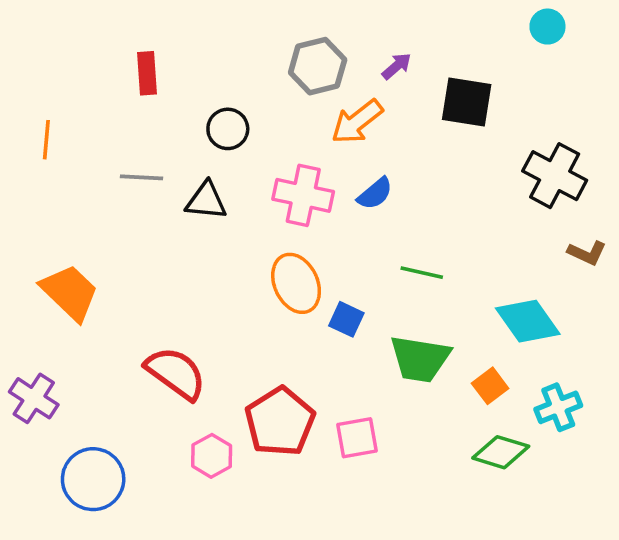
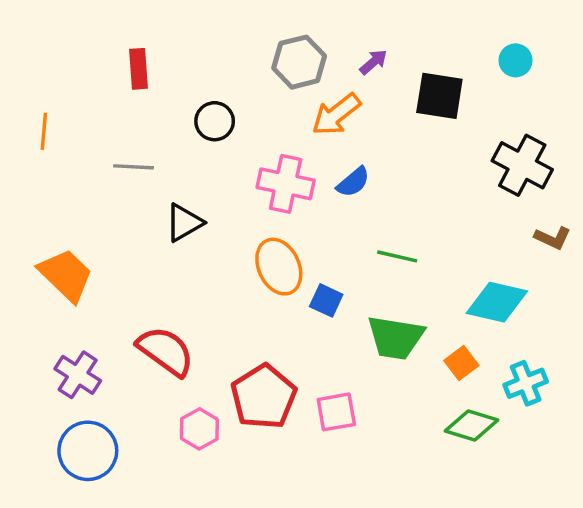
cyan circle: (547, 27) -> (515, 60), moved
black triangle: (206, 201) -> (184, 223), moved, turned -36
cyan diamond: (528, 321) -> (497, 302), turned -42
purple cross: (34, 398) -> (78, 375), moved

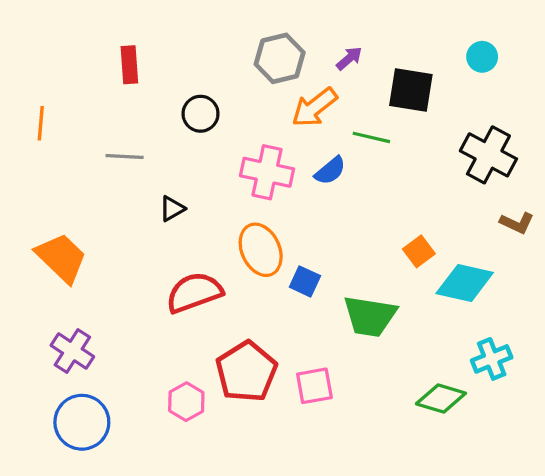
black triangle: (184, 223) -> (172, 209), size x0.7
green line: (397, 256) -> (371, 137), moved
red semicircle: (166, 351) -> (194, 292), moved, turned -56
orange square: (461, 363) -> (419, 251), moved

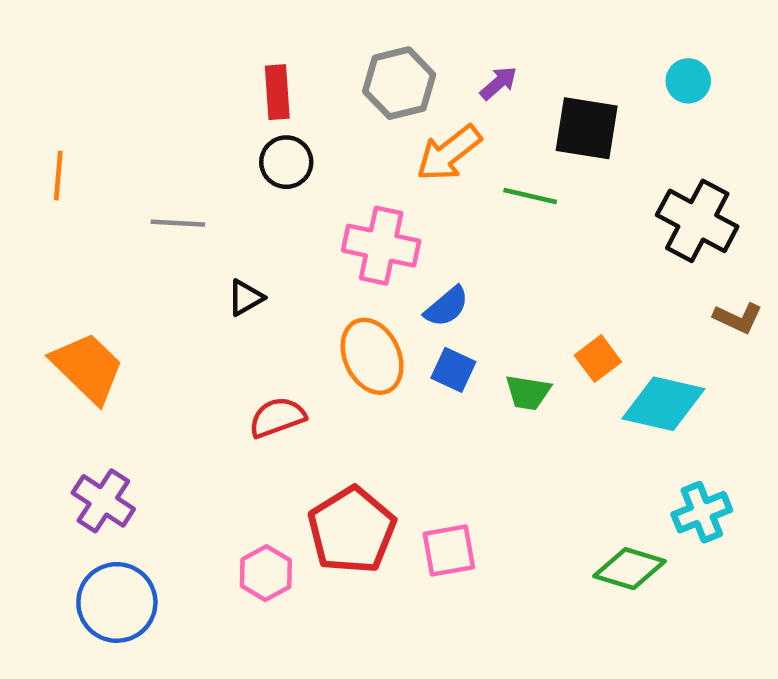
red rectangle: (129, 65) -> (277, 92), moved
blue semicircle: (330, 171) -> (447, 307), moved
blue square: (305, 281) -> (453, 370), moved
red semicircle: (194, 292) -> (277, 417), size x0.7
green trapezoid: (370, 316) -> (528, 392), moved, size x0.6

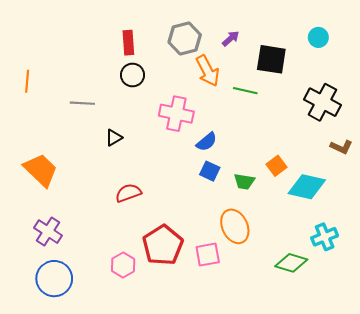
orange arrow: (449, 153) -> (208, 71), turned -80
orange ellipse: (372, 356) -> (235, 226), moved

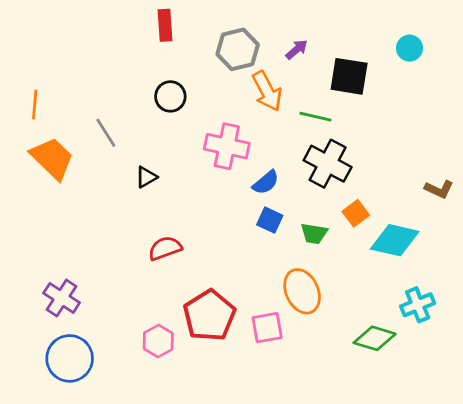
red rectangle: (128, 43) -> (165, 25), moved
black cross: (322, 102) -> (328, 164), moved
gray line: (82, 103) -> (106, 133), turned 55
orange trapezoid: (41, 170) -> (52, 158), moved

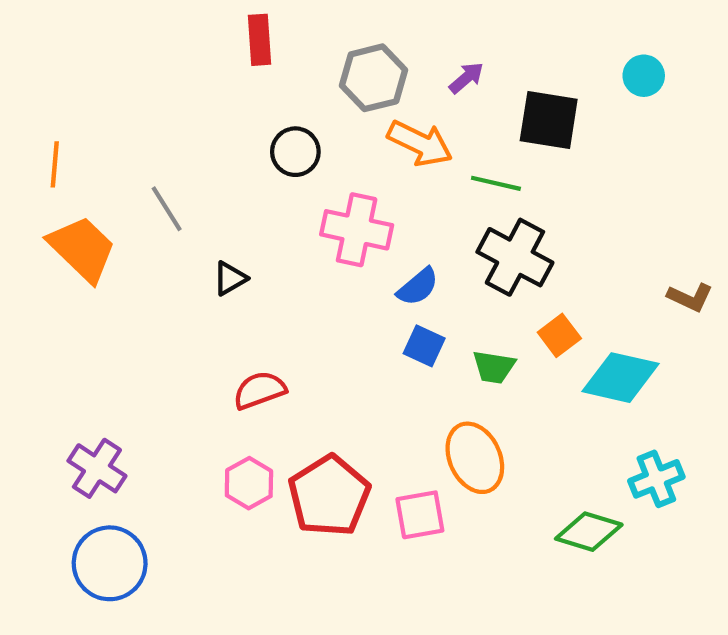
orange arrow: (267, 91) -> (420, 143), turned -36
black circle: (170, 96) -> (295, 152), moved
pink hexagon: (158, 341) -> (249, 483), moved

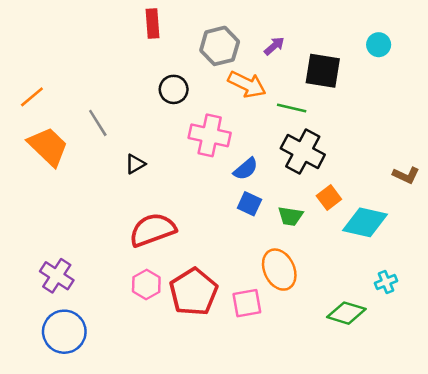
orange line: (55, 164) -> (32, 97), turned 45
red semicircle: (260, 390) -> (152, 230), size x1.5
cyan cross: (656, 479) -> (386, 282), size x0.7

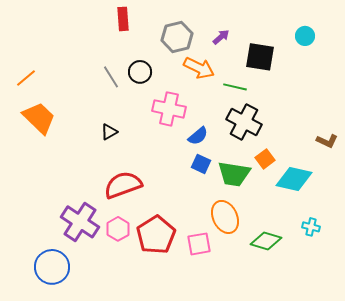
gray line: (98, 123) -> (111, 77), moved
green trapezoid: (290, 216) -> (234, 174), size x1.6
purple cross: (57, 276) -> (80, 222), moved, size x1.4
cyan cross: (386, 282) -> (311, 227), turned 36
green diamond: (346, 313) -> (266, 241), moved

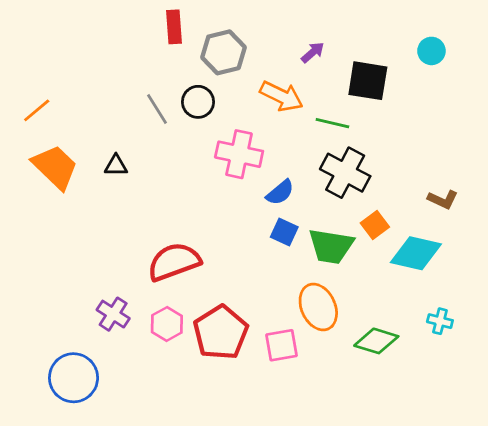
gray hexagon: (177, 37) -> (223, 52), moved
black triangle: (109, 132) -> (116, 166), moved, turned 30
brown L-shape: (327, 141) -> (443, 199), moved
purple cross: (80, 222) -> (113, 314), size x0.6

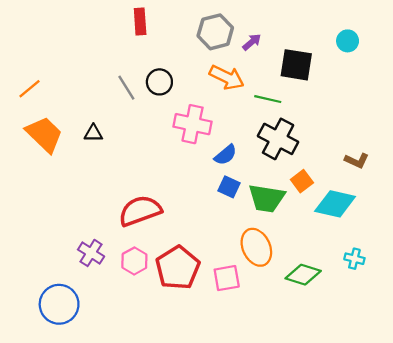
gray hexagon: (223, 52) -> (215, 32), moved

